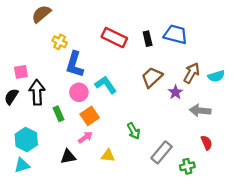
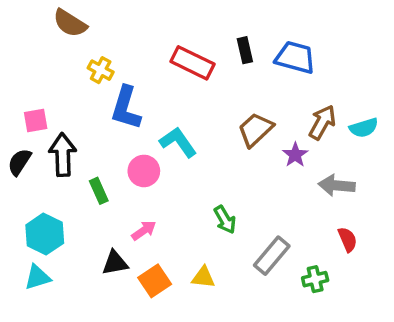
brown semicircle: (41, 14) -> (70, 23), turned -108
black rectangle: (148, 39) -> (245, 50), moved
pink circle: (79, 92) -> (144, 171), moved
orange square: (90, 116) -> (155, 281), moved
yellow triangle: (108, 156) -> (203, 277), moved

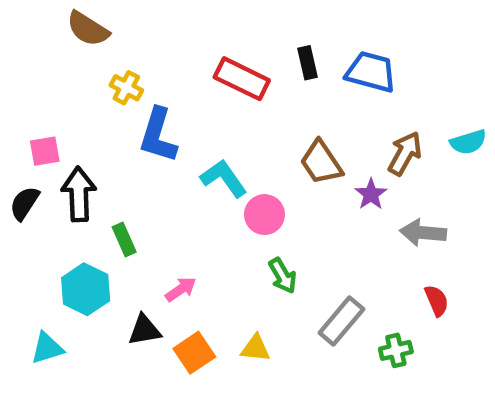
cyan semicircle: (364, 128) -> (468, 142), moved
brown trapezoid: (256, 130) -> (321, 162), turned -81
pink circle: (144, 171) -> (264, 215), moved
cyan hexagon: (45, 234) -> (86, 289), moved

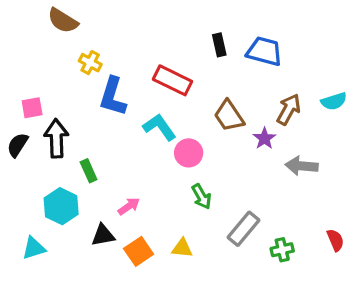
red rectangle: (242, 79) -> (172, 80), moved
red semicircle: (437, 301) -> (335, 240), moved

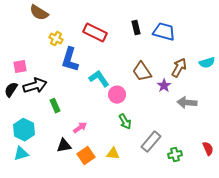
red rectangle: (172, 80) -> (95, 33), moved
black arrow: (56, 138) -> (35, 86), turned 75
cyan hexagon: (61, 206) -> (24, 130), moved

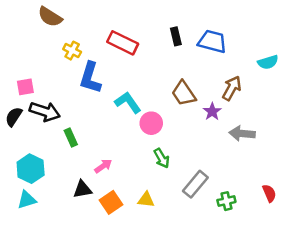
cyan semicircle: (207, 63) -> (268, 62), moved
black arrow: (35, 86) -> (45, 112), turned 35

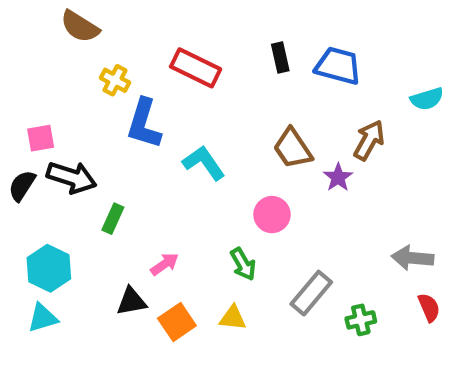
pink circle: (151, 123) -> (272, 215), moved
gray arrow: (242, 134) -> (412, 258), moved
green rectangle: (71, 137) -> (113, 219), turned 48
green arrow: (162, 158) -> (243, 264), moved

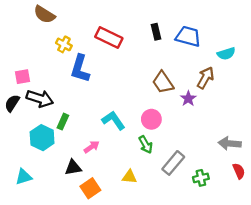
cyan semicircle: (427, 99) -> (226, 54), moved
cyan L-shape: (204, 163) -> (113, 120), moved
green arrow: (243, 264) -> (146, 145), moved
cyan hexagon: (49, 268) -> (42, 138), moved
orange square: (177, 322) -> (90, 188), moved

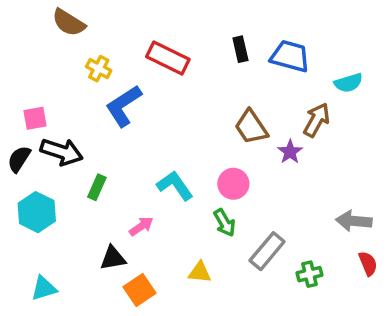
blue L-shape: (80, 69) -> (124, 106), turned 40
cyan hexagon: (42, 138) -> (37, 212), moved
cyan triangle: (24, 177) -> (44, 288), moved

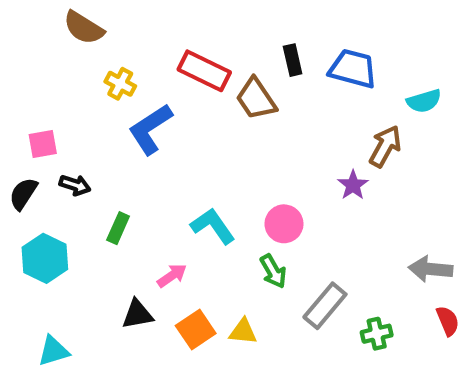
brown trapezoid: (251, 127) -> (256, 99), moved
black arrow: (62, 152) -> (75, 185), size x0.6
orange square: (139, 290) -> (196, 329), moved

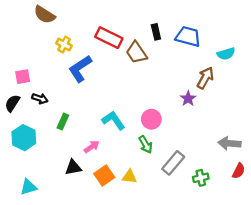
red semicircle: (448, 321) -> (239, 171), turned 49

